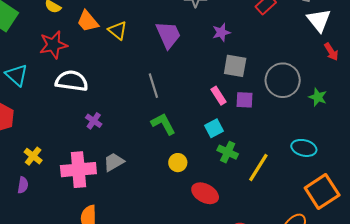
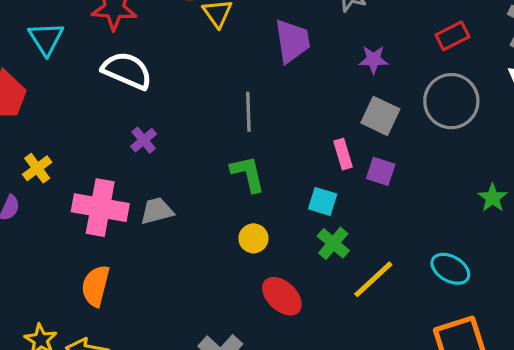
gray circle: (283, 80) -> (451, 101), moved
cyan square: (214, 128) -> (323, 201), turned 30

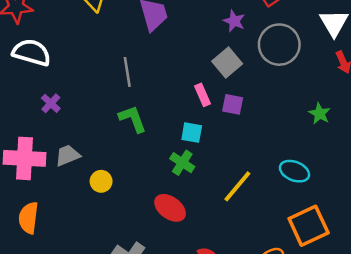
purple star: (373, 60) -> (234, 21), moved, turned 30
gray square: (380, 116) -> (227, 63), turned 32
yellow circle: (253, 238) -> (101, 181), moved
green cross: (333, 243) -> (182, 163), moved

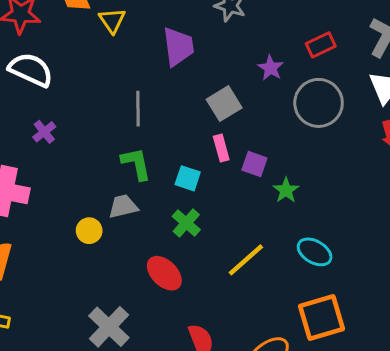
gray square: (227, 63) -> (224, 104), moved
green star: (320, 114) -> (286, 190), moved
cyan square: (192, 133) -> (188, 178), moved
gray trapezoid: (67, 155) -> (123, 206), moved

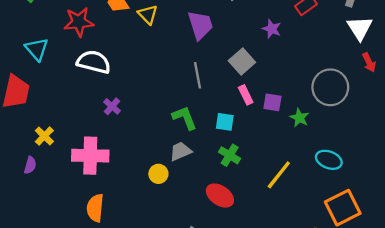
gray circle: (319, 103) -> (330, 87), moved
gray line: (138, 109) -> (198, 75), moved

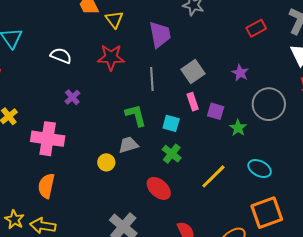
red star: (79, 22) -> (111, 57), moved
purple star: (272, 29) -> (240, 73), moved
white semicircle: (94, 62) -> (61, 56), size x0.7

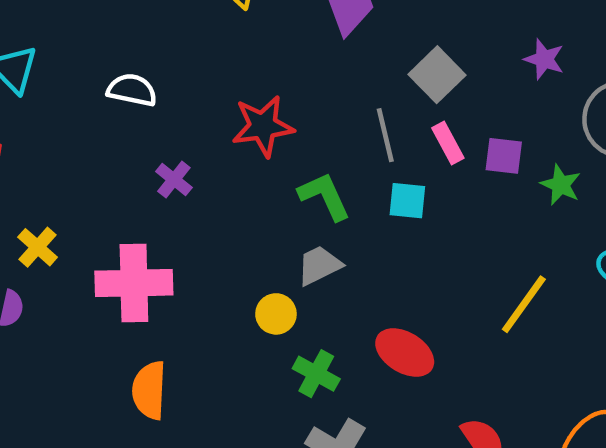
red star: (111, 57) -> (263, 126), moved
gray line: (152, 79) -> (385, 135), moved
green cross: (172, 154) -> (316, 374), moved

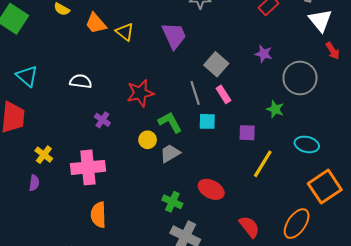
purple square: (504, 156) -> (247, 133), moved
yellow circle: (276, 314) -> (148, 140), moved

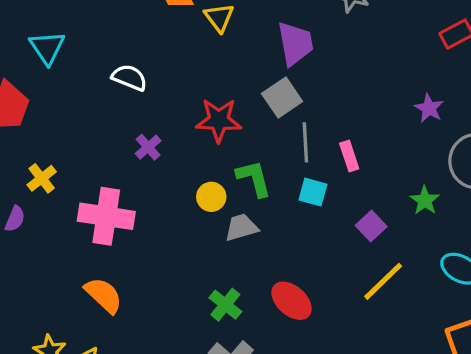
gray square: (216, 64) -> (282, 97), moved
purple square: (247, 133) -> (371, 226), turned 30
orange semicircle: (98, 215) -> (104, 295), turned 120

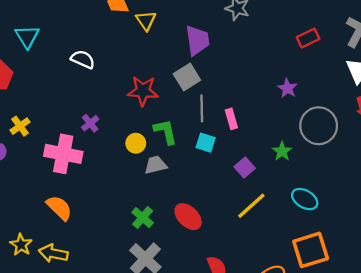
purple cross: (148, 147) -> (90, 123), moved

